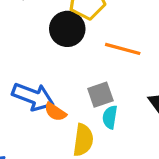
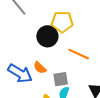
orange semicircle: (55, 112) -> (40, 68), moved

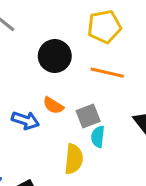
yellow pentagon: (62, 22) -> (104, 27), moved
blue arrow: (20, 73) -> (25, 120), size x0.7

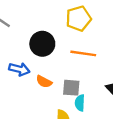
gray square: (88, 116) -> (71, 88), turned 30
blue arrow: (25, 120) -> (19, 69), moved

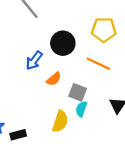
blue arrow: (19, 69) -> (34, 60), turned 96
orange semicircle: (44, 82) -> (54, 79), turned -84

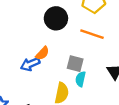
blue arrow: (34, 60) -> (30, 64), moved, turned 36
orange semicircle: (54, 79) -> (42, 53), moved

